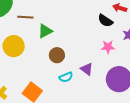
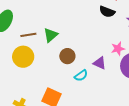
brown line: (25, 17) -> (28, 35), moved
pink star: (108, 47) -> (118, 49), moved

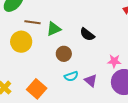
black semicircle: (107, 12) -> (87, 34), moved
purple triangle: (100, 63) -> (91, 81), moved

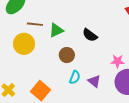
cyan semicircle: (71, 76) -> (75, 77), turned -48

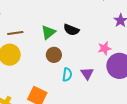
green triangle: (56, 30) -> (48, 32), moved
purple triangle: (94, 81) -> (87, 73), turned 32

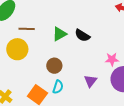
brown circle: (54, 55) -> (54, 66), moved
cyan semicircle: (67, 75) -> (58, 87), moved

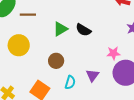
brown line: (27, 29) -> (28, 15), moved
cyan semicircle: (58, 87) -> (70, 82), moved

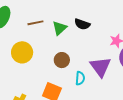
brown line: (28, 15) -> (35, 23), moved
purple triangle: (93, 75) -> (100, 67), size x1.6

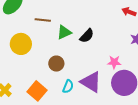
black semicircle: (82, 24) -> (87, 36), turned -84
purple triangle: (100, 67) -> (91, 82), turned -40

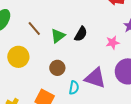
brown line: (43, 20) -> (34, 28), turned 56
pink star: (114, 62) -> (113, 43), moved

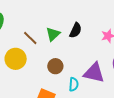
brown line: (34, 28) -> (30, 38), moved

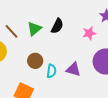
purple triangle: (94, 73) -> (73, 69), size x0.7
cyan semicircle: (74, 84) -> (51, 71), moved

